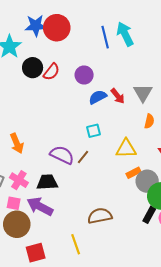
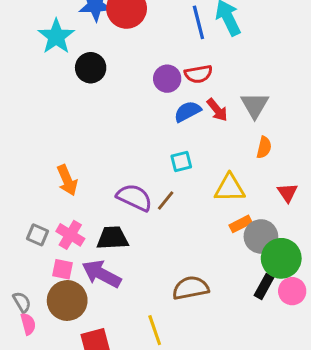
red semicircle: (51, 72) -> (198, 74), moved, turned 42

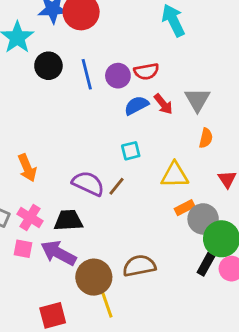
blue line: (198, 22) -> (87, 74), moved
brown circle: (67, 300) -> (94, 277), moved

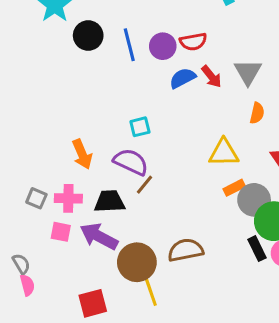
cyan square: (131, 151) -> (140, 127), moved
orange arrow: (27, 168) -> (82, 154), moved
brown line: (117, 186) -> (144, 185), moved
pink cross: (30, 218) -> (68, 198), turned -30
black rectangle: (206, 264) -> (257, 249), turned -55

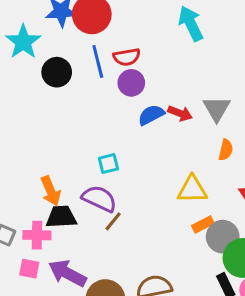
red semicircle: (193, 42) -> (127, 57), moved
blue line: (129, 45) -> (98, 62), moved
red arrow: (211, 77) -> (180, 113), turned -30
black trapezoid: (109, 201) -> (61, 217), moved

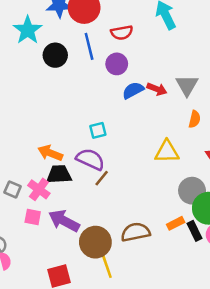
red semicircle: (127, 57) -> (122, 33), moved
orange arrow: (51, 191) -> (50, 153), turned 135
orange rectangle: (203, 224) -> (176, 223), moved
pink cross: (37, 235) -> (39, 189), turned 35

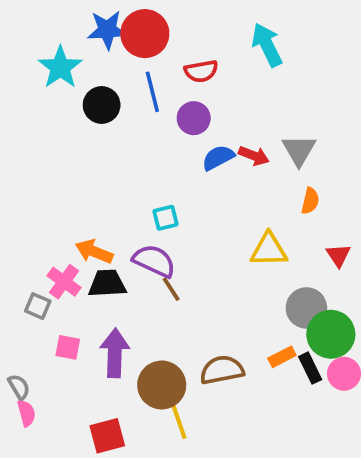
brown line: (102, 178) -> (171, 289), turned -72
pink cross: (39, 189) -> (64, 282), moved
purple arrow: (64, 221) -> (115, 353), turned 64

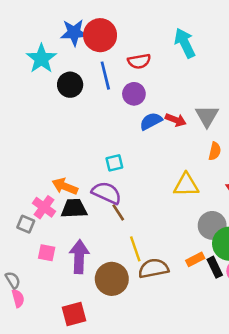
yellow line: (179, 421) -> (135, 249), moved

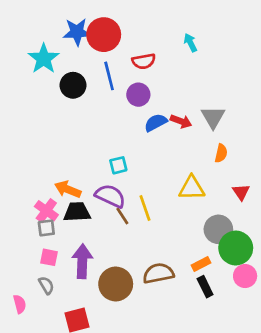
cyan arrow: (185, 43) -> (190, 43), size x0.6
gray square: (26, 224) -> (46, 228), moved, turned -30
yellow line: (135, 249) -> (145, 208), moved
black rectangle: (215, 267) -> (205, 287), moved
gray semicircle: (13, 280) -> (46, 285), moved

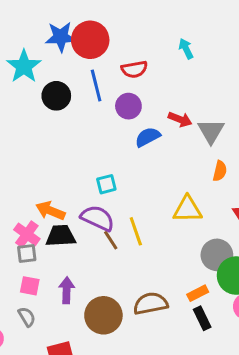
red arrow: (181, 121) -> (180, 119), moved
purple arrow: (82, 261) -> (67, 290), size x0.7

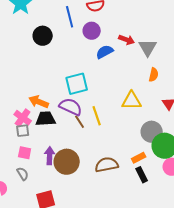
black circle: (56, 96) -> (43, 36), moved
cyan square: (106, 184) -> (77, 84), size x1.6
brown circle: (103, 315) -> (67, 162), moved

